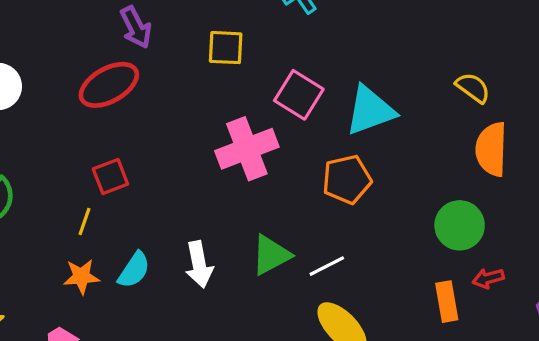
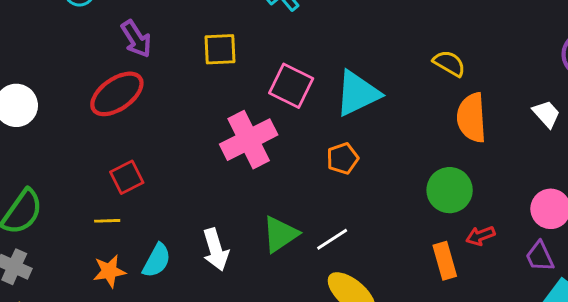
orange pentagon: (347, 179) -> (343, 158), size x0.7
yellow line: (85, 222) -> (107, 221), turned 75

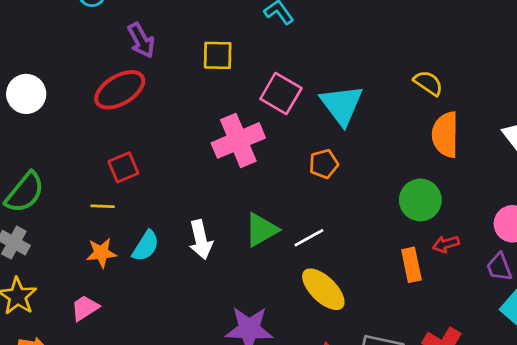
cyan triangle: (357, 93) -> (342, 105), turned -45

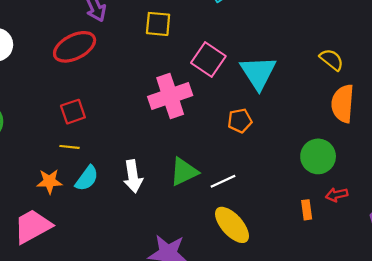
yellow line: (103, 206) -> (70, 147), moved
orange rectangle: (411, 265) -> (307, 210), size x0.7
pink trapezoid: (85, 308) -> (32, 226), size x1.6

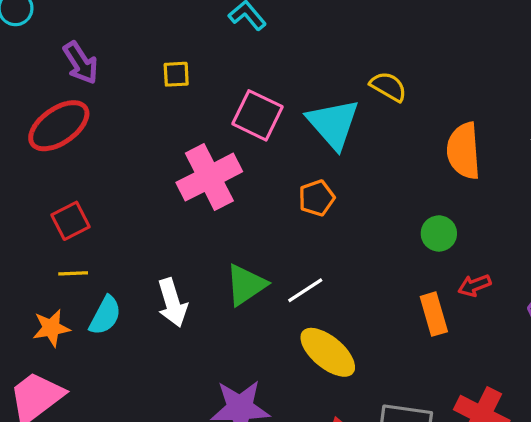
yellow square: (158, 24) -> (176, 74), size x0.7
yellow semicircle: (332, 60) -> (388, 87), moved
green circle: (318, 156) -> (439, 233), size x0.7
orange rectangle: (307, 210) -> (434, 314), size x1.4

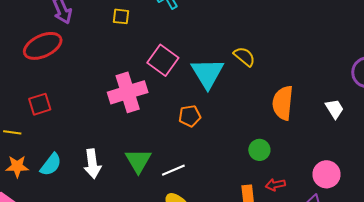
yellow square: (176, 74) -> (121, 16), moved
yellow line: (73, 273) -> (12, 132), moved
green triangle: (246, 285) -> (138, 161), turned -36

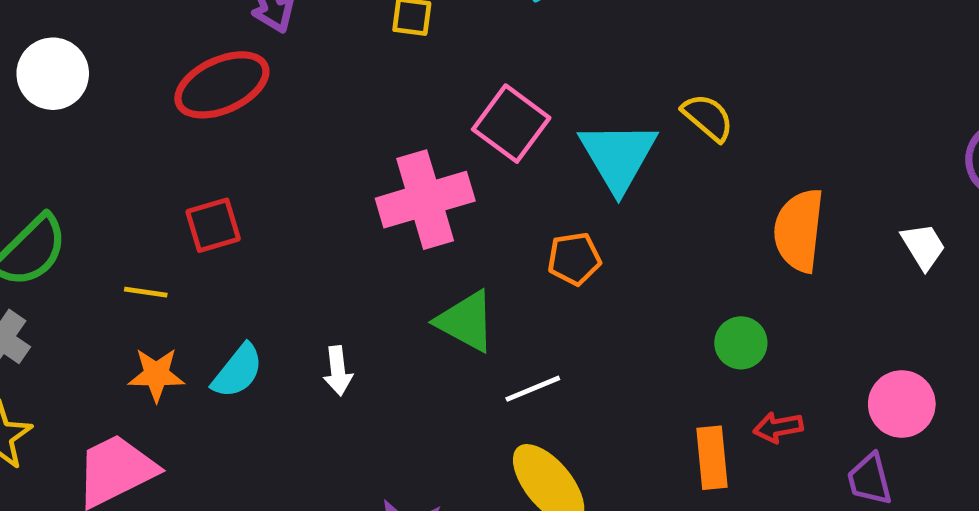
green triangle: (138, 161) -> (466, 321), moved, turned -32
white arrow: (92, 164) -> (338, 371), size x0.7

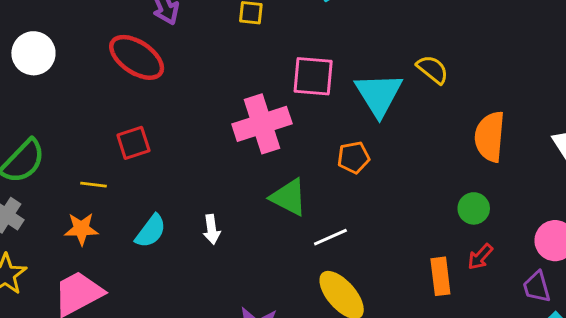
red ellipse: (222, 85) -> (137, 57), turned 60
pink square: (511, 124) -> (313, 76), turned -30
green circle: (741, 343) -> (474, 208), moved
orange star: (156, 375) -> (81, 229), moved
red arrow: (778, 427) -> (480, 257), turned -36

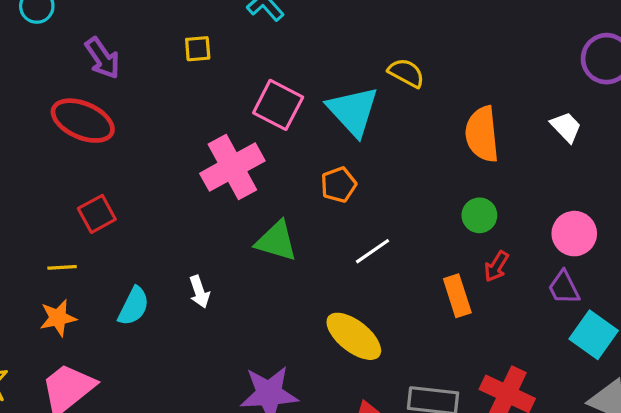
pink square: (313, 76) -> (278, 105), turned 33
white line: (330, 237) -> (373, 251), moved

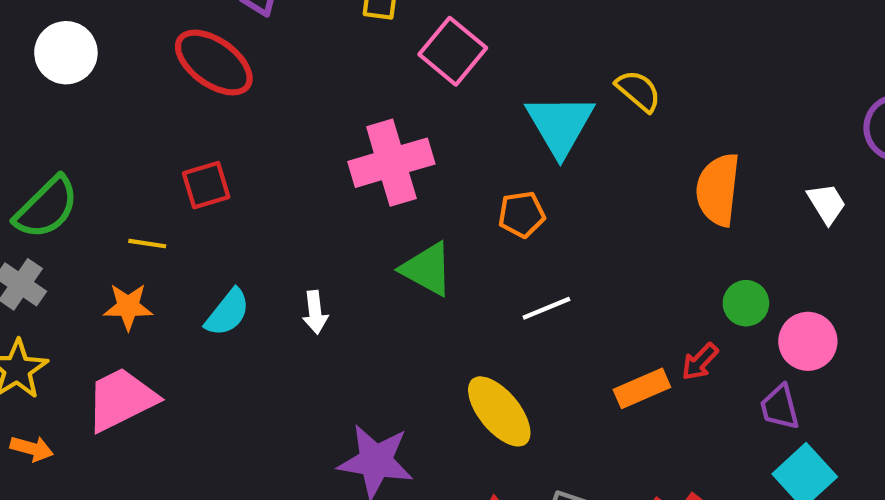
pink square: (278, 105) -> (453, 51), moved
green circle: (479, 215) -> (746, 303), moved
orange rectangle: (457, 296) -> (642, 388), turned 72

